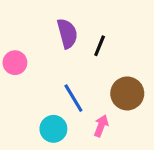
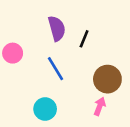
blue line: (73, 98) -> (55, 69), moved
pink arrow: (101, 126) -> (100, 106), moved

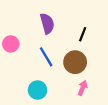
black line: (84, 39) -> (83, 34), moved
brown circle: (107, 79) -> (75, 62), moved

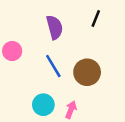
black line: (83, 34) -> (96, 19), moved
pink arrow: (83, 88) -> (71, 110), moved

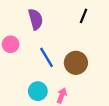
purple semicircle: (55, 27) -> (36, 19), moved

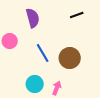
black line: (84, 16) -> (77, 15), turned 48

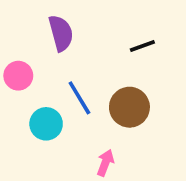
black line: (77, 15) -> (142, 46), moved
cyan circle: (35, 84) -> (46, 124), moved

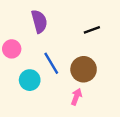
pink arrow: (105, 163) -> (76, 97), moved

